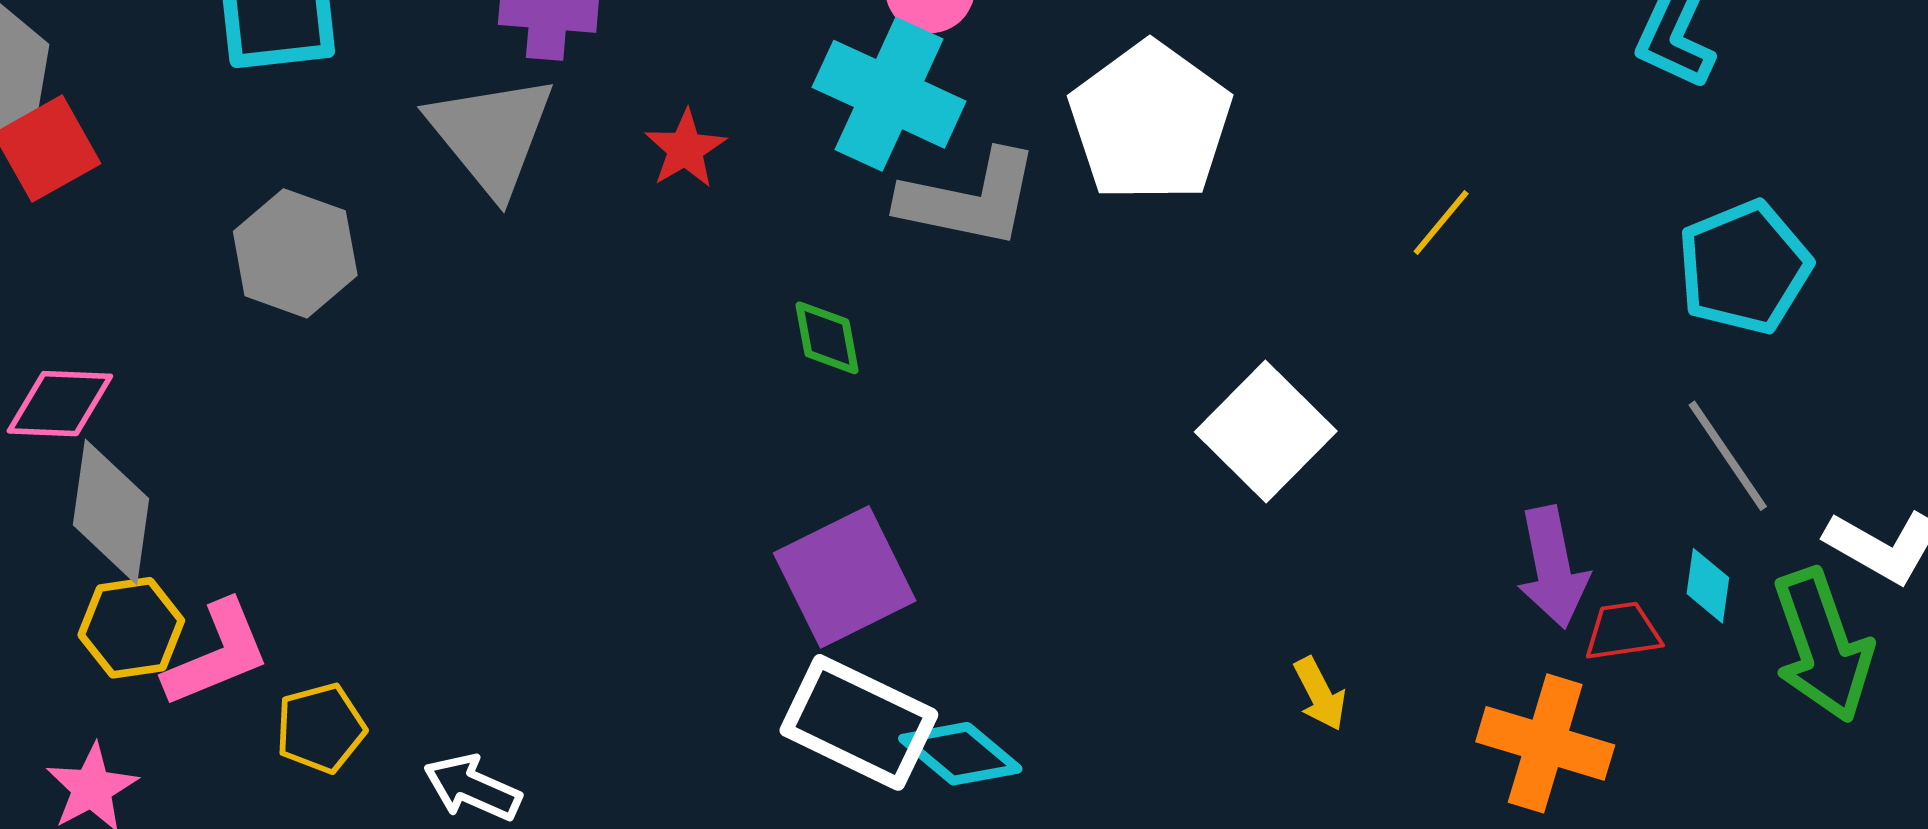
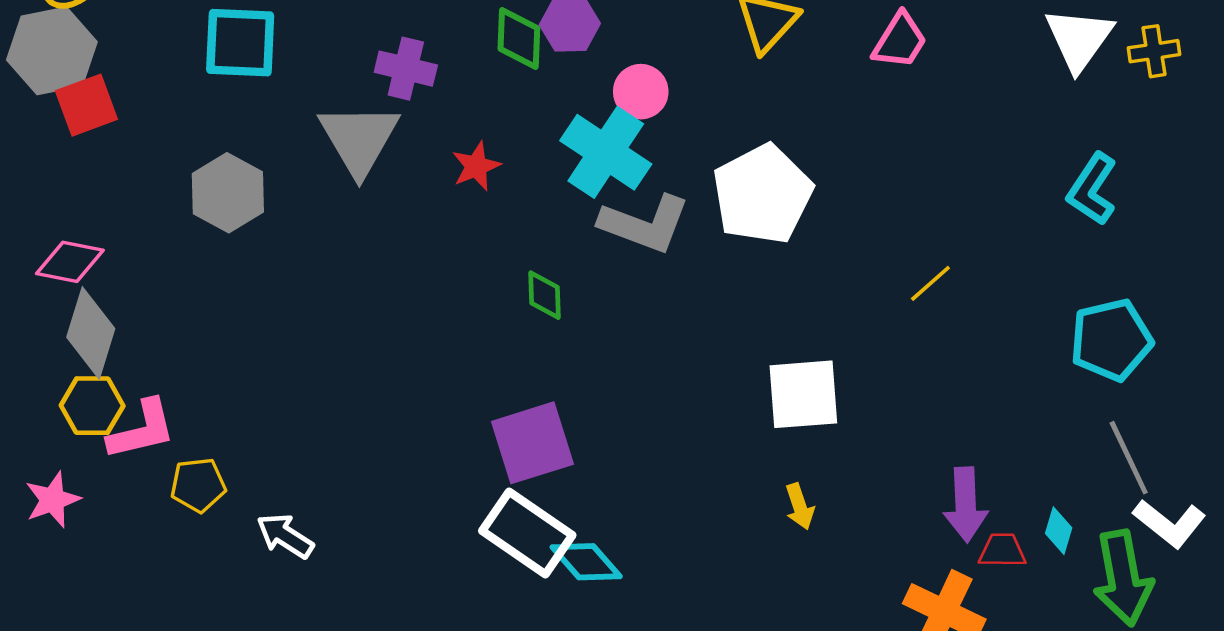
white square: (1266, 432) -> (803, 394), turned 32
gray line: (1728, 456) -> (1129, 458), moved
yellow arrow: (1320, 694) -> (800, 506), moved

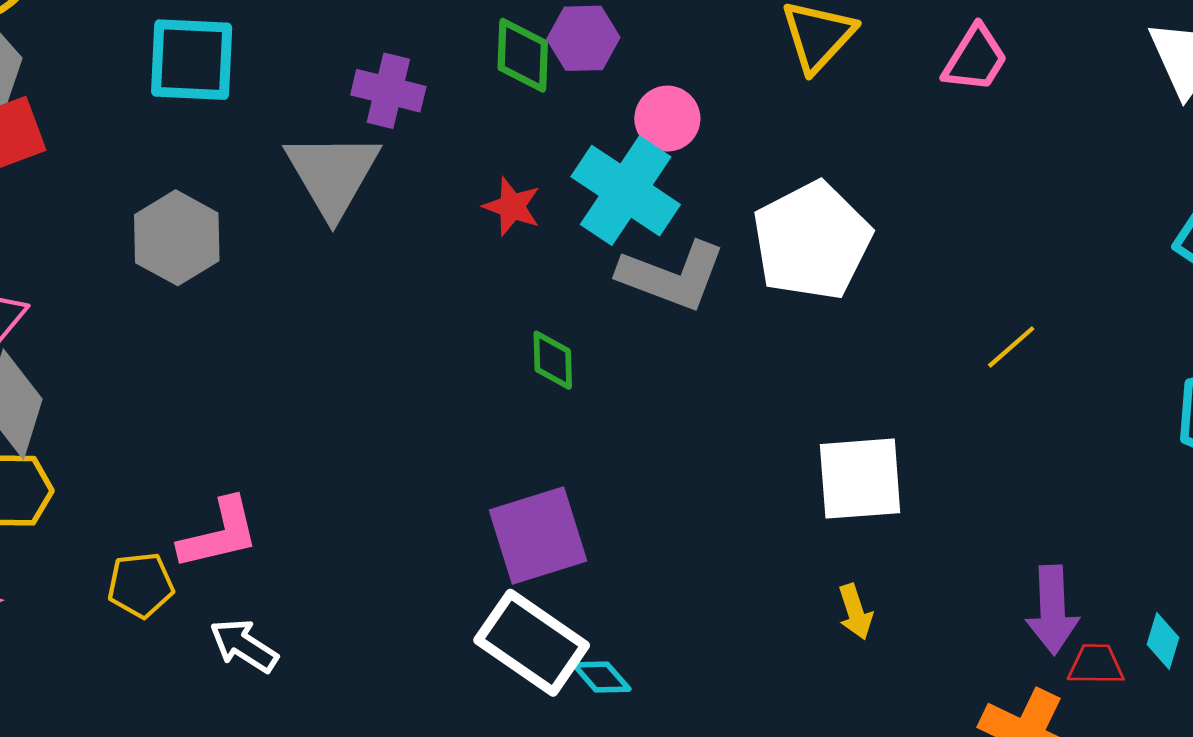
red star: (476, 166) -> (512, 207), moved, turned -30
pink L-shape: (142, 430) -> (219, 534), moved
cyan diamond: (586, 562) -> (602, 677), size x0.7

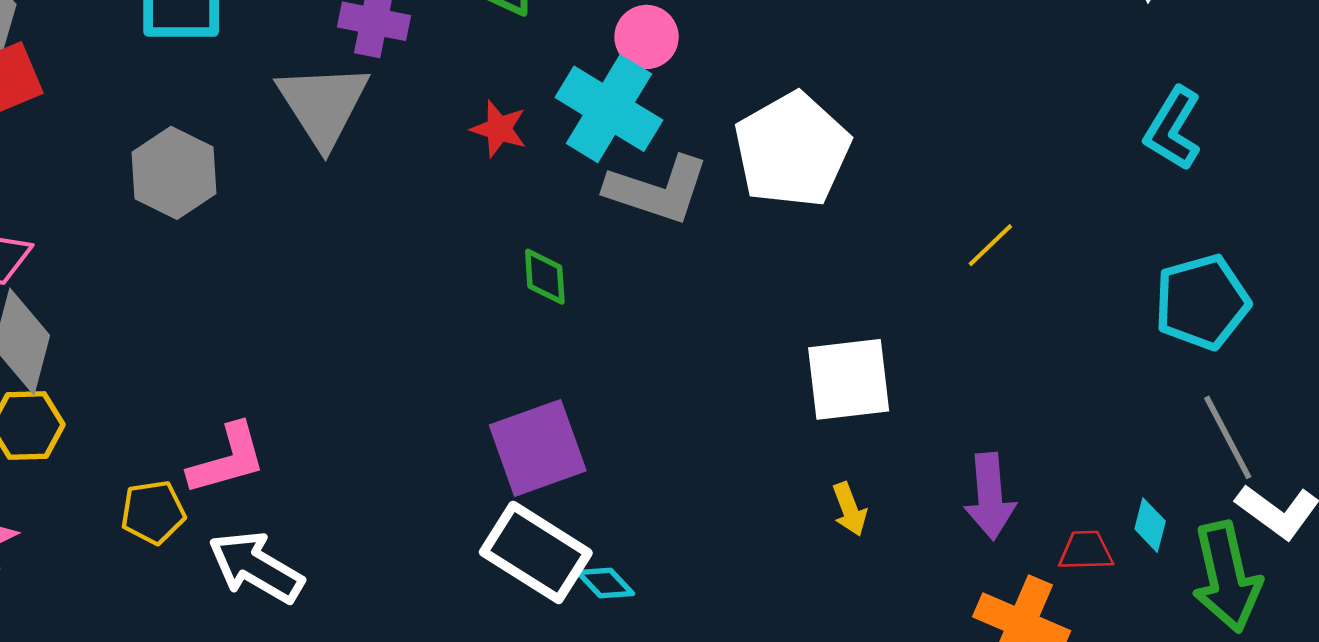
purple arrow: (1053, 610) -> (990, 496), moved
white arrow: (244, 646) -> (256, 567), size x1.4

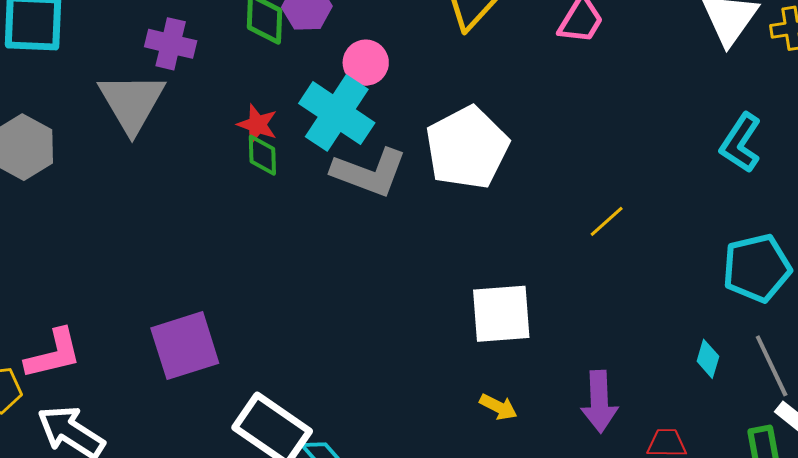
green diamond: (545, 277) -> (262, 155), moved
purple square: (538, 448) -> (185, 346), moved
yellow arrow: (850, 509) -> (498, 407), turned -45
cyan diamond: (1150, 525) -> (708, 359), moved

